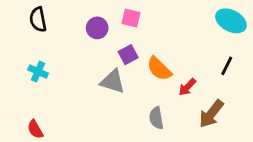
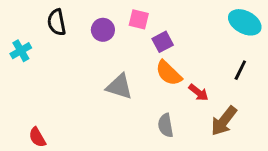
black semicircle: (38, 19) -> (57, 22), moved
purple square: (128, 55) -> (163, 42), moved
cyan cross: (38, 72) -> (21, 51), moved, turned 36
red arrow: (187, 87) -> (198, 93), turned -96

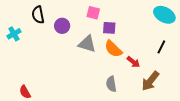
purple circle: (103, 30) -> (62, 26), moved
purple square: (163, 42) -> (109, 28), turned 32
gray triangle: (119, 87) -> (87, 44), moved

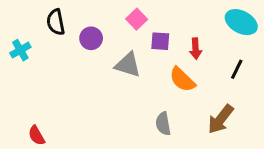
pink square: (93, 13) -> (137, 19), turned 32
orange semicircle: (113, 49) -> (182, 80), moved
red arrow: (133, 62) -> (196, 49), moved, turned 48

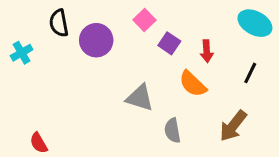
purple circle: (91, 38) -> (96, 40), size x1.4
purple square: (160, 41) -> (169, 43), turned 30
gray triangle: (128, 65) -> (140, 98), moved

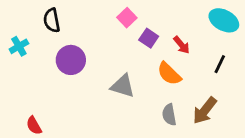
purple circle: (96, 40) -> (71, 60), moved
red arrow: (207, 51) -> (181, 45), turned -36
gray semicircle: (172, 130) -> (169, 115), moved

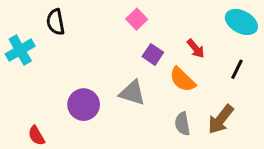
purple square: (149, 38) -> (153, 54), moved
cyan cross: (19, 46) -> (20, 50), size x1.4
purple circle: (71, 60) -> (84, 105), moved

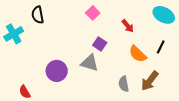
red arrow: (196, 49) -> (128, 26), moved
purple square: (153, 54) -> (100, 44), moved
orange semicircle: (182, 80) -> (138, 54), moved

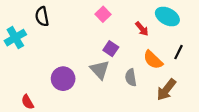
cyan ellipse: (164, 15) -> (167, 16), moved
gray triangle: (90, 63) -> (100, 70), turned 30
gray semicircle: (124, 84) -> (131, 78), moved

